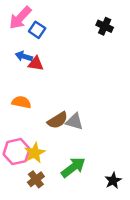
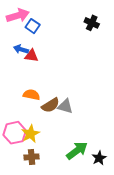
pink arrow: (20, 18) -> (18, 16), turned -150
orange semicircle: (21, 102) -> (32, 95), moved
green arrow: (73, 167) -> (77, 151), moved
brown cross: (36, 179) -> (32, 157), turned 32

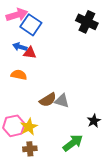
black cross: (92, 23) -> (87, 22), size x1.5
blue square: (33, 26) -> (31, 25), size x1.5
orange semicircle: (32, 95) -> (19, 75), moved
black star: (99, 158) -> (94, 121), moved

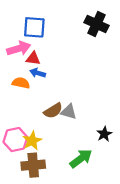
pink arrow: (17, 15) -> (19, 48), moved
blue square: (31, 25) -> (34, 27), turned -30
blue arrow: (20, 47) -> (38, 73), moved
brown cross: (30, 149) -> (33, 165), size x1.5

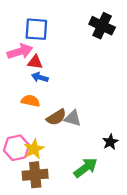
orange semicircle: (21, 83) -> (30, 101), moved

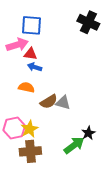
black star: (110, 142) -> (88, 133), moved

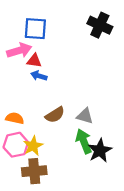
orange semicircle: (26, 87) -> (15, 118), moved
gray triangle: (63, 103) -> (85, 116), moved
black star: (88, 133) -> (100, 150), size x1.5
green arrow: (74, 145) -> (84, 141), moved, turned -75

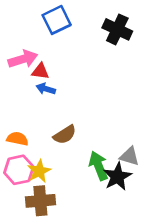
blue square: (35, 29) -> (57, 20), moved, turned -30
gray triangle: (85, 116) -> (130, 156), moved

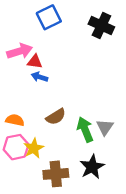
gray triangle: (130, 156) -> (105, 127), moved, turned 48
green arrow: (98, 166) -> (85, 129), moved
black star: (117, 177) -> (92, 167), moved
brown cross: (40, 201) -> (56, 174), moved

